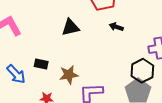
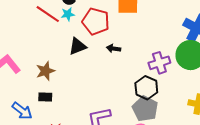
black triangle: (70, 27) -> (78, 46), moved
brown star: (69, 75) -> (45, 71), moved

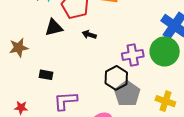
black rectangle: (45, 97) -> (46, 75), moved
gray pentagon: (145, 109) -> (127, 94), moved

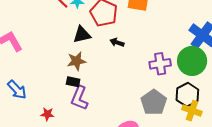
brown star: (19, 48) -> (76, 61), moved
black hexagon: (116, 78) -> (187, 95), moved
purple L-shape: (65, 101) -> (79, 98), moved, turned -65

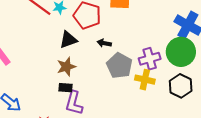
gray pentagon: (154, 102) -> (119, 66), moved
yellow cross: (192, 111) -> (145, 80), moved

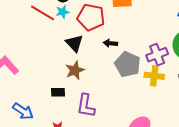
black triangle: (68, 40) -> (74, 43), turned -48
black rectangle: (66, 88) -> (58, 92), moved

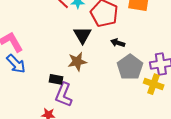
purple L-shape: (86, 106) -> (64, 95), moved
blue arrow: (23, 111) -> (16, 64), moved

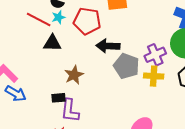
black triangle: (82, 35) -> (52, 43), moved, turned -42
black arrow: (118, 43) -> (108, 46), size x1.6

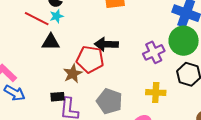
red pentagon: (87, 21) -> (90, 59), moved
gray pentagon: (126, 66) -> (109, 101), moved
yellow cross: (154, 76) -> (156, 92), moved

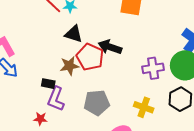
black triangle: (51, 42) -> (74, 34), moved
gray pentagon: (109, 101) -> (97, 103), turned 30

